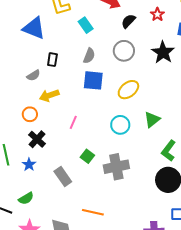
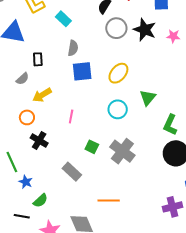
gray circle: (124, 51) -> (116, 28), moved
blue star: (29, 165) -> (26, 182), moved
gray cross: (116, 167) -> (122, 151), turned -30

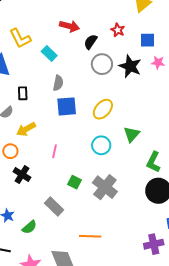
pink star: (173, 36) -> (158, 62), moved
green semicircle: (40, 201) -> (29, 227), moved

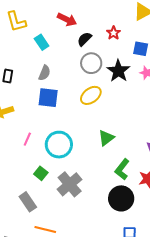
yellow ellipse: (103, 109) -> (91, 95), moved
cyan circle: (101, 145) -> (59, 145), moved, size x1.4
gray rectangle: (54, 206) -> (28, 202), moved

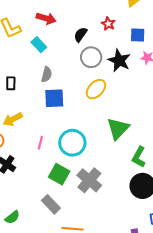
red arrow: (67, 19) -> (46, 18), moved
green triangle: (106, 138) -> (118, 129), size x1.4
green square: (41, 173) -> (59, 174), size x1.5

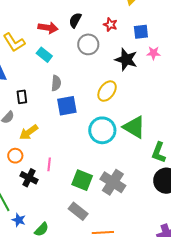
black semicircle: (81, 34) -> (75, 20), moved
gray circle: (91, 57) -> (88, 44), moved
green triangle: (118, 129) -> (134, 127), turned -35
pink line: (40, 143) -> (49, 164), moved
cyan circle: (72, 143) -> (102, 130), moved

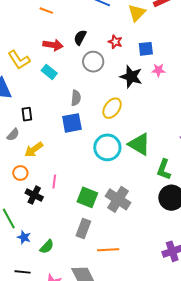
gray semicircle: (56, 83) -> (76, 98), moved
gray rectangle: (78, 211) -> (83, 228), turned 72

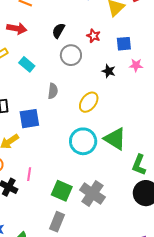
red arrow: (53, 45) -> (17, 28), moved
black star: (131, 77) -> (109, 71), size x0.6
blue square: (72, 123) -> (29, 119), moved

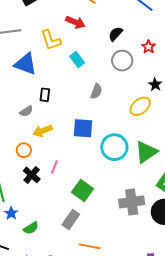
yellow ellipse: (89, 102) -> (140, 106), moved
blue square: (29, 119) -> (83, 128), moved
green triangle: (115, 139) -> (146, 152), turned 40
gray cross: (92, 194) -> (132, 202), moved, turned 35

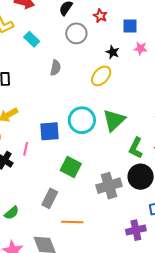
blue square: (83, 128) -> (49, 131), moved
green square: (82, 191) -> (71, 167), moved
gray cross: (132, 202) -> (109, 186), moved

